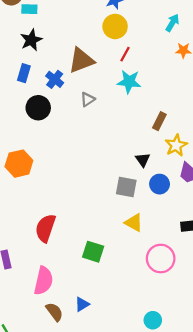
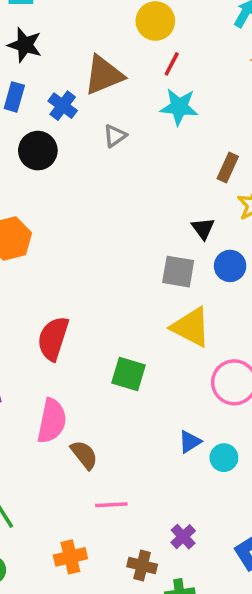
black star: (31, 40) -> (25, 45), turned -30
yellow triangle: (134, 223) -> (191, 327), size x1.4
blue triangle: (82, 304) -> (190, 442), moved
brown semicircle: (54, 312) -> (84, 455), moved
cyan circle: (153, 320) -> (224, 458), moved

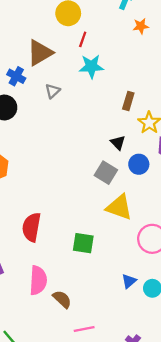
gray square: (178, 272) -> (106, 173), turned 30

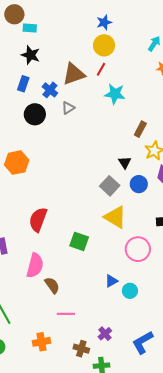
red line: (83, 39) -> (101, 69), moved
gray triangle: (53, 91) -> (68, 108), moved

